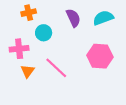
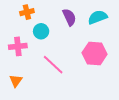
orange triangle: (28, 71) -> (16, 81), moved

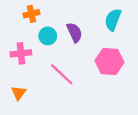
purple semicircle: (69, 17) -> (74, 32), moved
cyan semicircle: (98, 17) -> (113, 20), turned -48

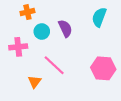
pink hexagon: (109, 62) -> (103, 68), moved
orange triangle: (19, 93) -> (35, 82), moved

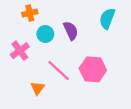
pink cross: (18, 47) -> (20, 51), turned -30
pink hexagon: (103, 68) -> (93, 69), moved

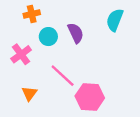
pink hexagon: (93, 69) -> (90, 97), moved
orange triangle: (38, 88) -> (29, 93), moved

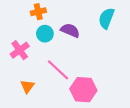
orange cross: (32, 14) -> (38, 12), moved
purple semicircle: (76, 33) -> (70, 30), turned -42

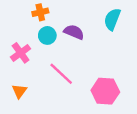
orange triangle: (27, 86) -> (19, 91), moved
pink hexagon: (83, 90) -> (105, 91), moved

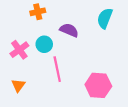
cyan circle: (47, 35) -> (44, 44), moved
pink line: (61, 74) -> (57, 69), turned 35

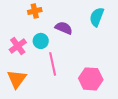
orange triangle: (18, 85) -> (17, 79), size x1.5

